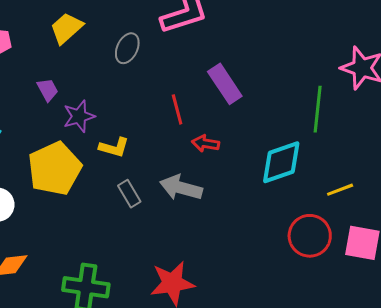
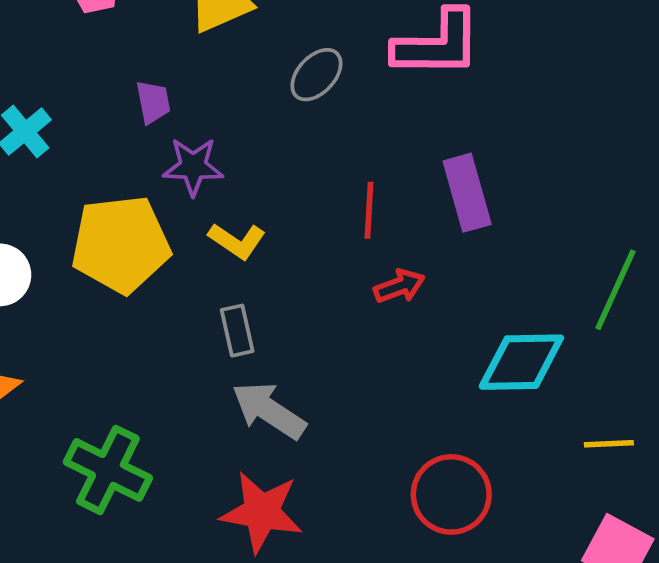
red arrow: (206, 143) -> (399, 286), turned 132
gray arrow: (181, 188) -> (269, 410), moved
red circle: (310, 236) -> (451, 494), moved

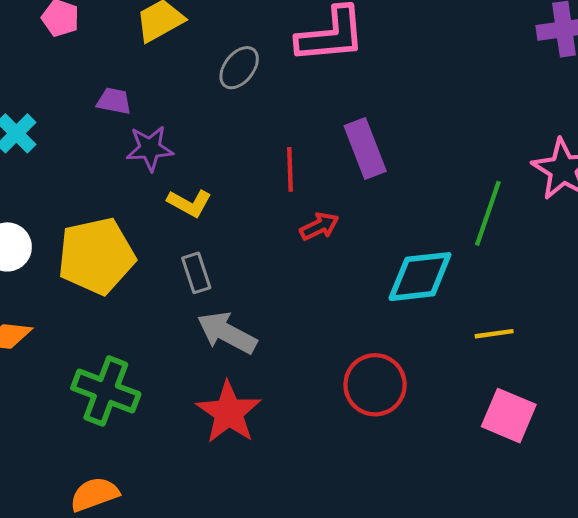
purple trapezoid: (153, 102) -> (114, 101), turned -63
yellow pentagon: (121, 244) -> (96, 256), moved
red star: (262, 512) -> (229, 412), turned 30

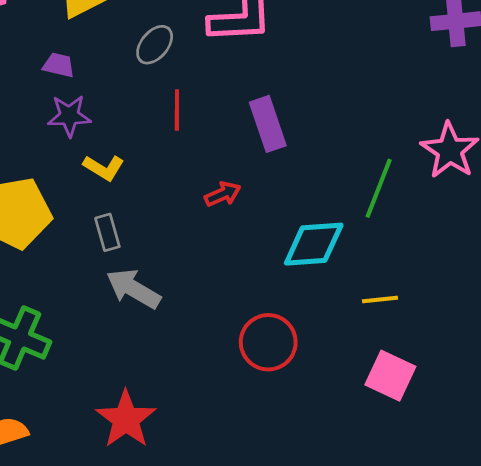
purple trapezoid: (114, 101) -> (59, 65), moved
red line: (290, 169) -> (177, 110), moved
red star: (229, 412) -> (126, 419), moved

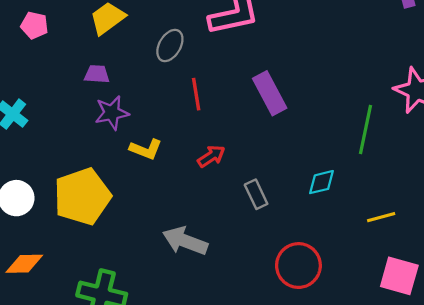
red arrow: (223, 194) -> (211, 156), moved
gray rectangle: (107, 232) -> (256, 194), moved
cyan diamond: (314, 244) -> (322, 182), size x0.6

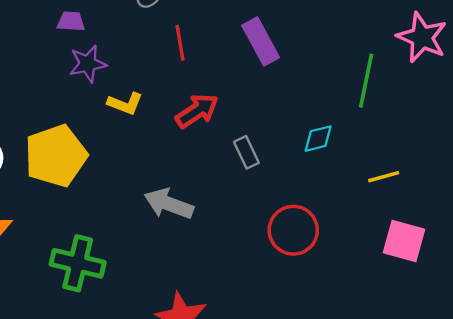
red arrow: (211, 156) -> (197, 111), size x1.4

